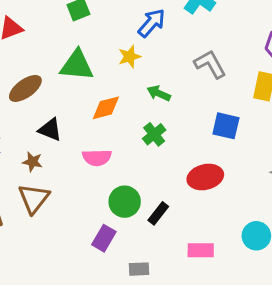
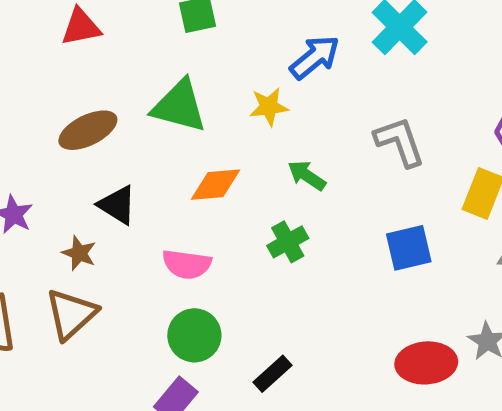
blue square: (226, 126) -> (409, 248), turned -36
red ellipse: (205, 177) -> (426, 363), moved
green circle: (125, 202) -> (194, 335), moved

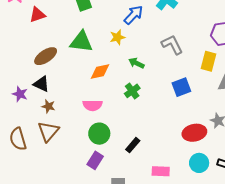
black triangle: (117, 205) -> (41, 84), moved

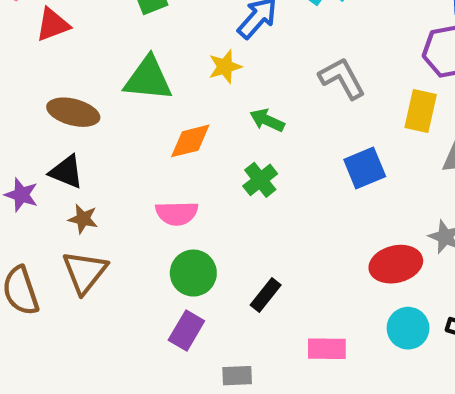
brown ellipse: (46, 56) -> (73, 112), turned 50

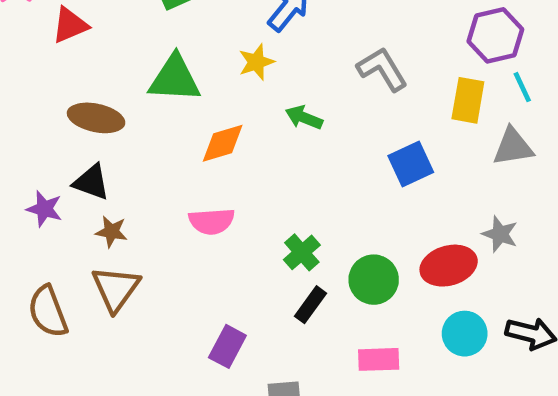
green cross: (260, 180) -> (302, 252), moved
green circle: (193, 273) -> (374, 280), moved

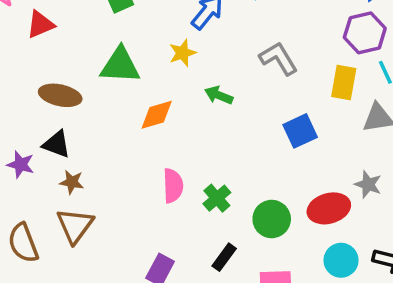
pink semicircle: (212, 221) -> (173, 186), moved, turned -88
black rectangle: (311, 305) -> (224, 257), moved

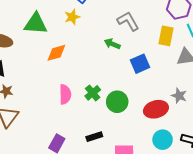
green arrow: (219, 95) -> (112, 44), moved
green cross: (217, 198) -> (93, 93), moved
green circle: (272, 219) -> (117, 102), moved
black rectangle: (224, 257) -> (94, 137), turned 35

